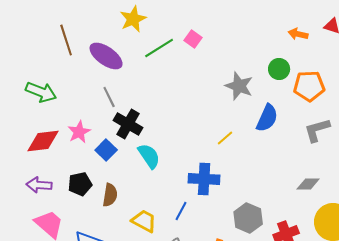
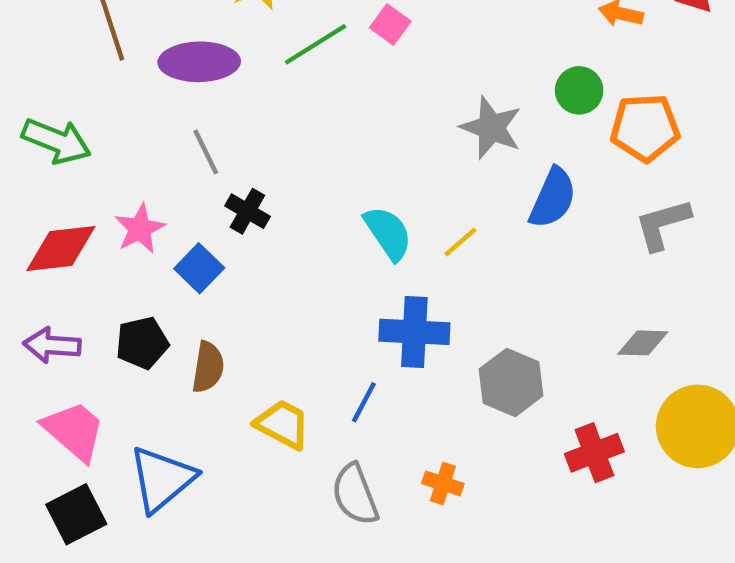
purple ellipse: (106, 56) -> (199, 62), turned -36
black cross: (128, 124) -> (247, 211), size x0.7
cyan semicircle: (149, 156) -> (388, 233), moved
gray hexagon: (248, 218) -> (511, 382), moved

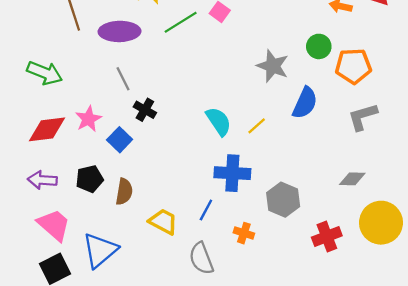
orange cross: (443, 483) -> (244, 233), moved

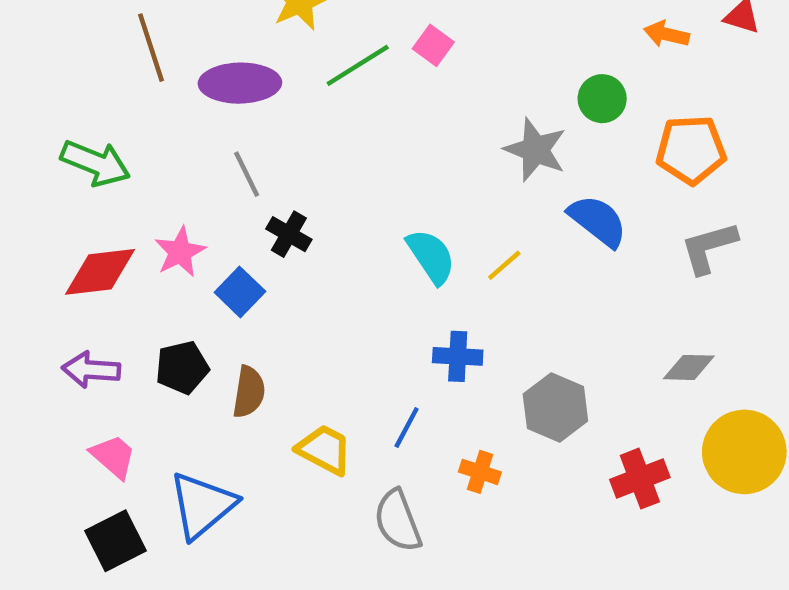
green circle: (319, 46) -> (602, 99), moved
blue semicircle: (305, 103) -> (598, 221), turned -76
blue cross: (232, 173) -> (458, 356), size x0.7
pink trapezoid: (54, 225) -> (113, 456), size x0.7

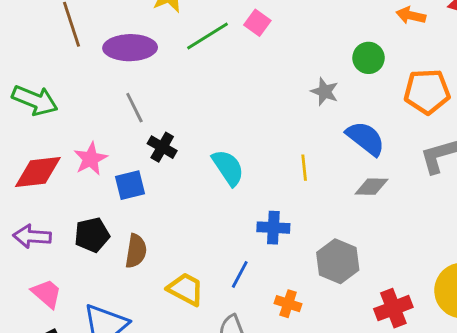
gray star: (535, 150) -> (325, 92), size x0.7
cyan semicircle: (431, 256) -> (228, 168), moved
yellow line: (504, 265) -> (304, 168), turned -55
blue square: (240, 292) -> (130, 185), turned 32
gray diamond: (689, 367) -> (371, 187), moved

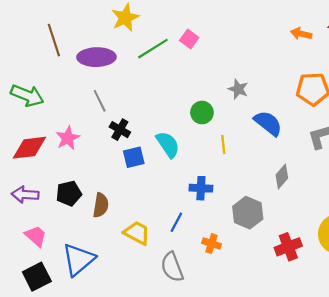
green circle: (368, 58) -> (202, 113), moved
blue square: (130, 185) -> (134, 157), moved
gray diamond: (371, 187) -> (282, 176), moved, turned -50

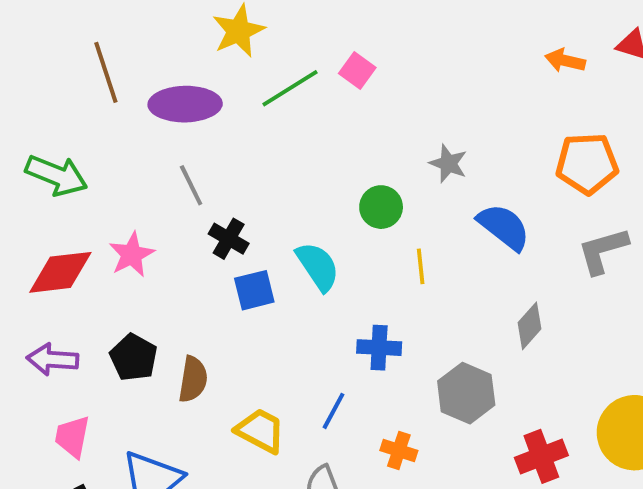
black pentagon: (69, 193) -> (134, 357), turned -30
pink trapezoid: (36, 236) -> (72, 437), turned -120

